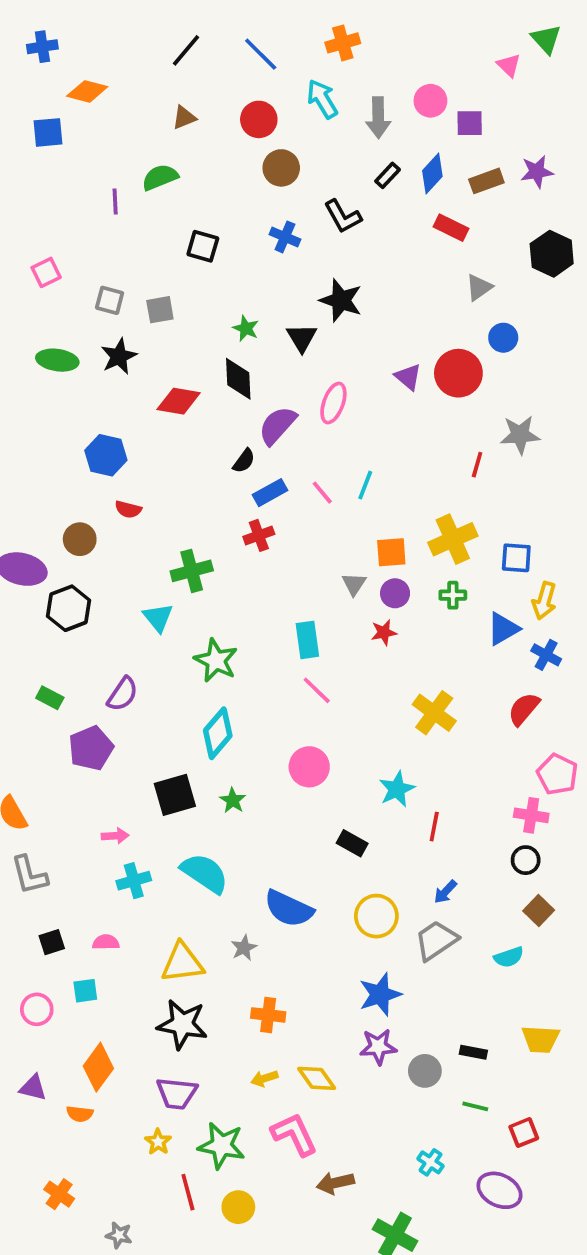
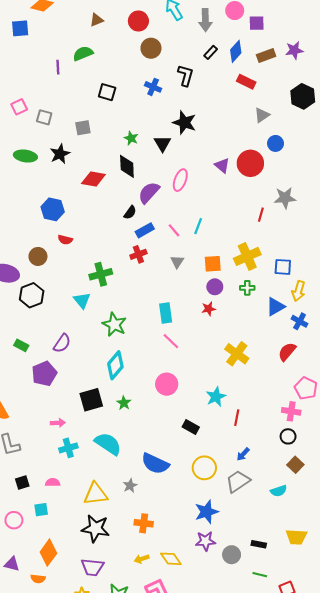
black L-shape: (343, 216) -> (186, 75), turned -135
gray square: (110, 300) -> (44, 117), moved
gray triangle: (354, 584) -> (177, 262), moved

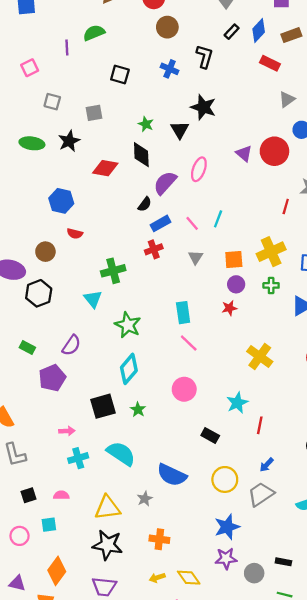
pink square: (19, 107) -> (30, 68), moved

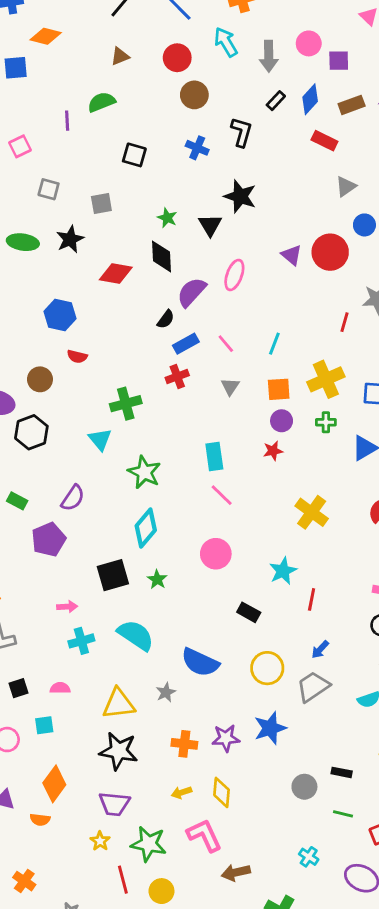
cyan line: (218, 219) -> (274, 344), moved
purple star: (226, 558) -> (226, 738), moved
yellow diamond: (189, 578) -> (222, 792), turned 40

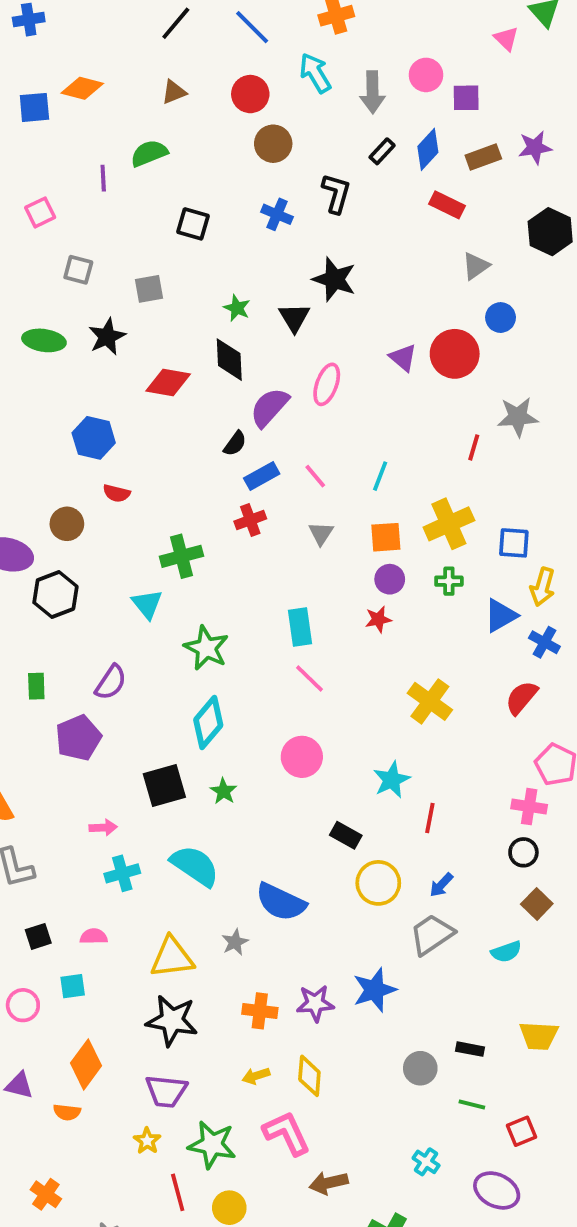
orange diamond: (46, 36) -> (82, 88), moved
green rectangle: (17, 501) -> (36, 686), turned 60
yellow circle: (267, 668) -> (378, 883), moved

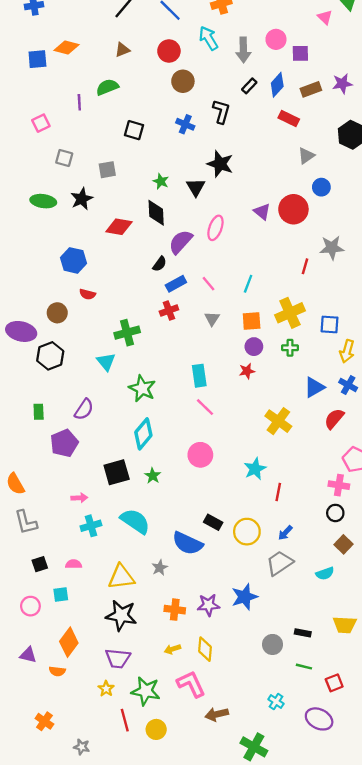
blue triangle: (501, 616) -> (314, 387), moved
black rectangle: (346, 835) -> (213, 522), moved

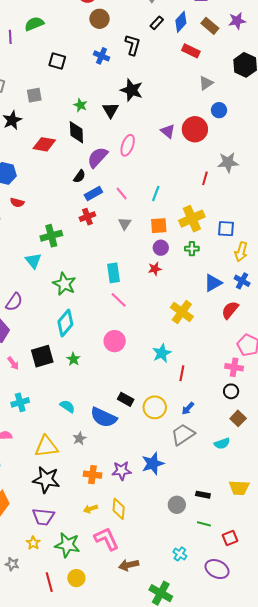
brown rectangle: (311, 89) -> (210, 26), turned 60
pink arrow: (79, 498) -> (13, 363), moved, turned 56
cyan semicircle: (135, 521) -> (67, 406), moved, size x0.6
red line: (125, 720) -> (49, 582), moved
gray star: (82, 747) -> (12, 564), moved

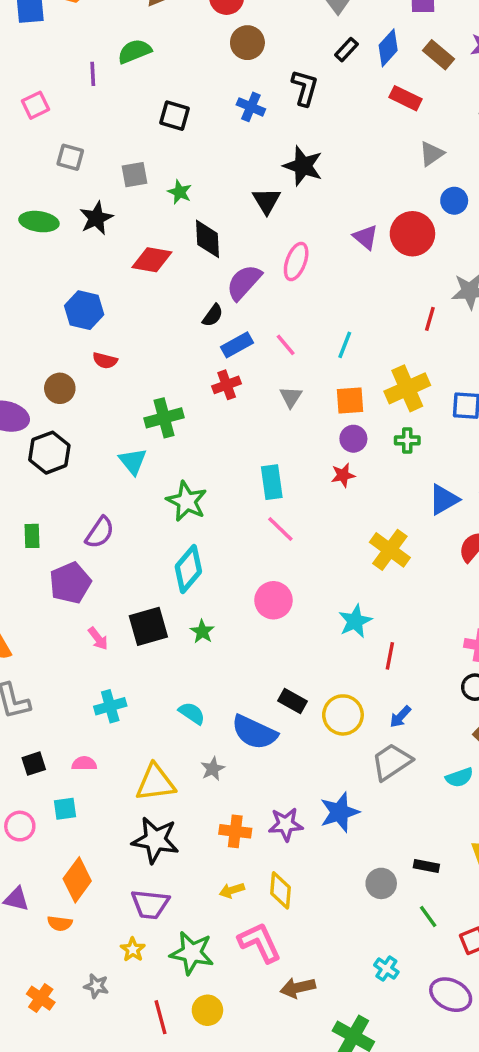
green star: (80, 105) -> (180, 192), moved
green line: (204, 524) -> (428, 916), turned 40

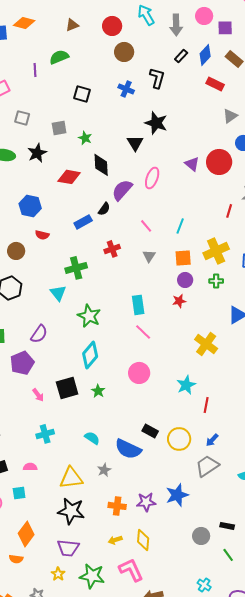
blue rectangle: (237, 345) -> (83, 222), moved

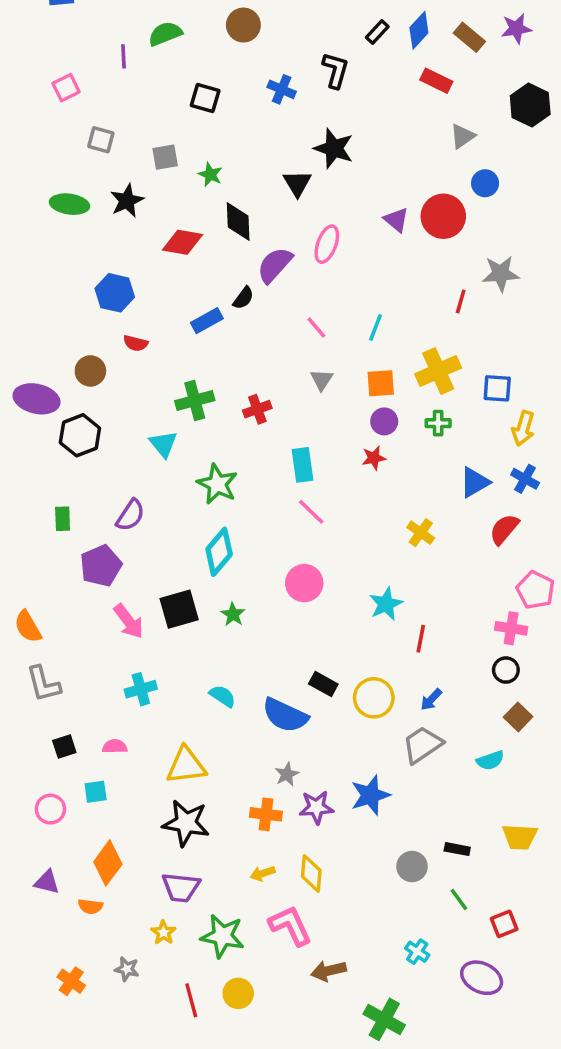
brown circle: (124, 52) -> (243, 25), moved
red cross: (112, 249) -> (257, 409), moved
yellow cross: (206, 344) -> (421, 533), size x0.7
pink arrow: (38, 395) -> (129, 621), size x1.5
gray star: (104, 470) -> (287, 774), moved

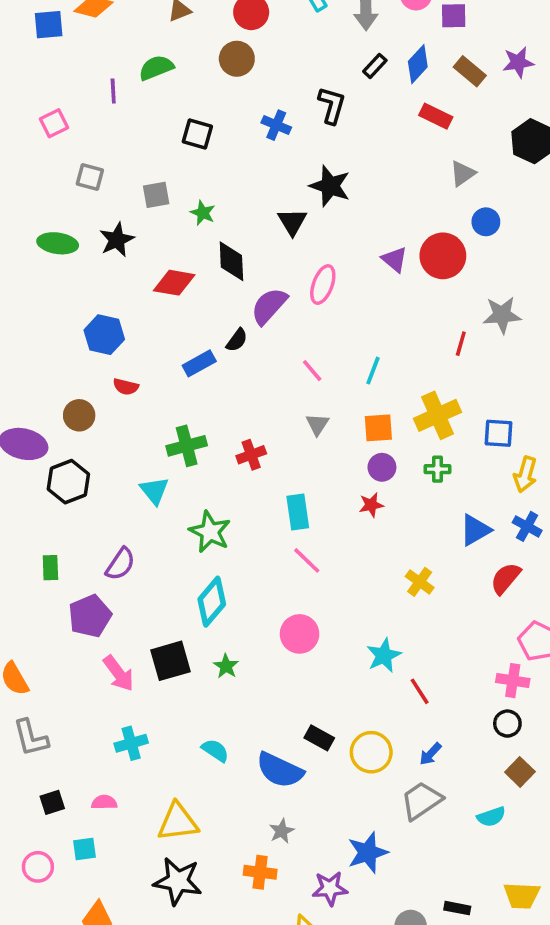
red line: (421, 639) -> (420, 691), turned -44
purple star: (316, 807) -> (330, 888), moved

